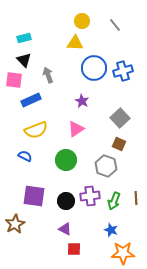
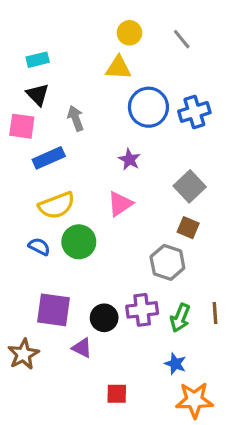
green circle: (66, 160) -> (79, 242), moved
purple triangle: (65, 229) -> (82, 348), moved

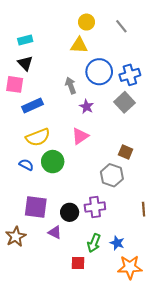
gray arrow: (76, 118) -> (71, 85), moved
gray square: (190, 186) -> (125, 102), moved
green arrow: (180, 318) -> (94, 243), moved

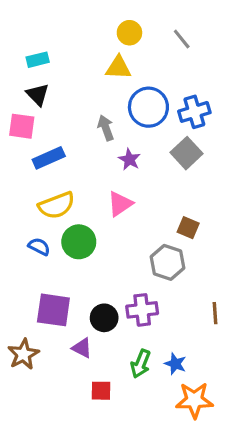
red square: (78, 263) -> (101, 391), moved

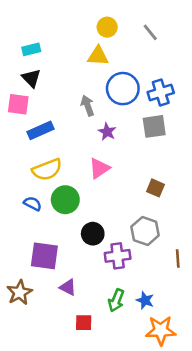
gray square: (186, 153) -> (154, 126), turned 35
gray hexagon: (167, 262) -> (145, 231), moved
black circle: (104, 318) -> (93, 234), moved

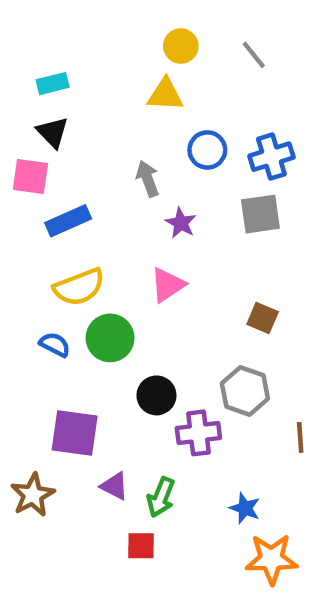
blue circle: (123, 89) -> (207, 150), size x0.7
green arrow: (116, 300) -> (161, 497), moved

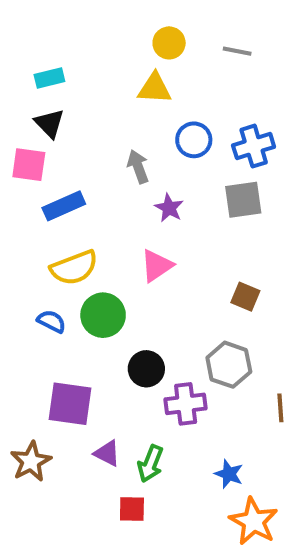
gray line: (254, 55) -> (237, 51), turned -40
orange star: (271, 559) -> (254, 521), turned 30

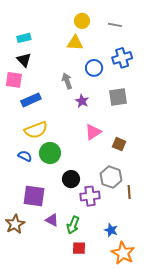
blue cross: (254, 146) -> (122, 58), moved
pink triangle: (157, 266) -> (93, 132), moved
brown line: (280, 408) -> (129, 192), moved
red square: (132, 509) -> (79, 248), moved

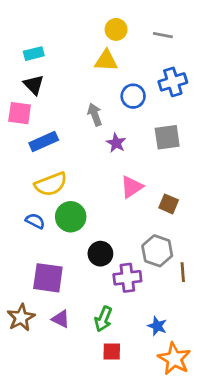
purple triangle: (52, 220) -> (61, 319), moved

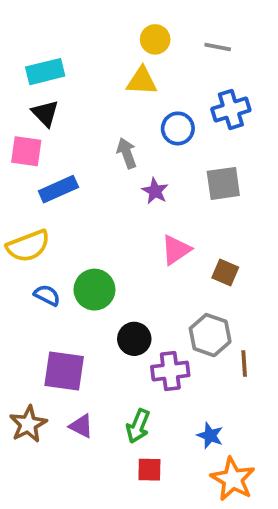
cyan rectangle: (34, 54) -> (45, 72), size x1.4
yellow semicircle: (51, 184) -> (28, 246), moved

